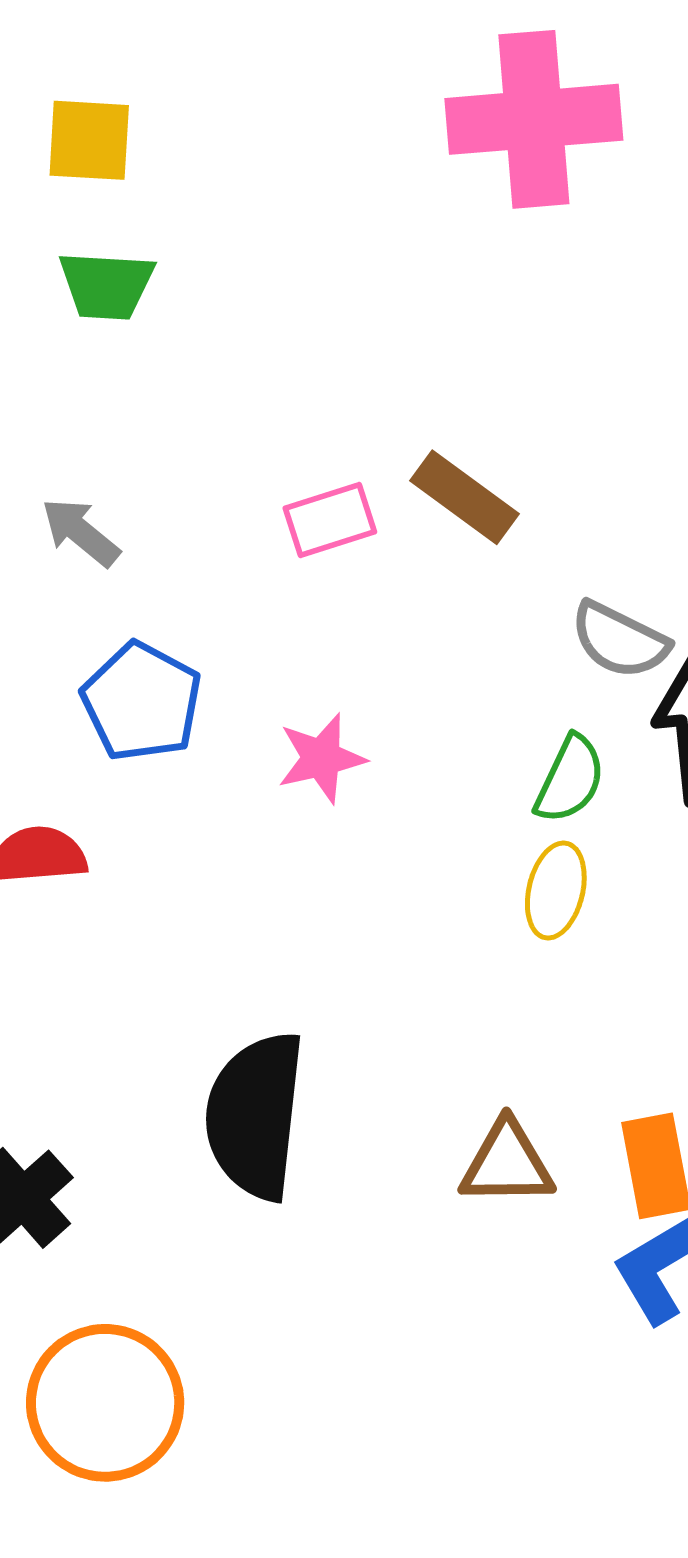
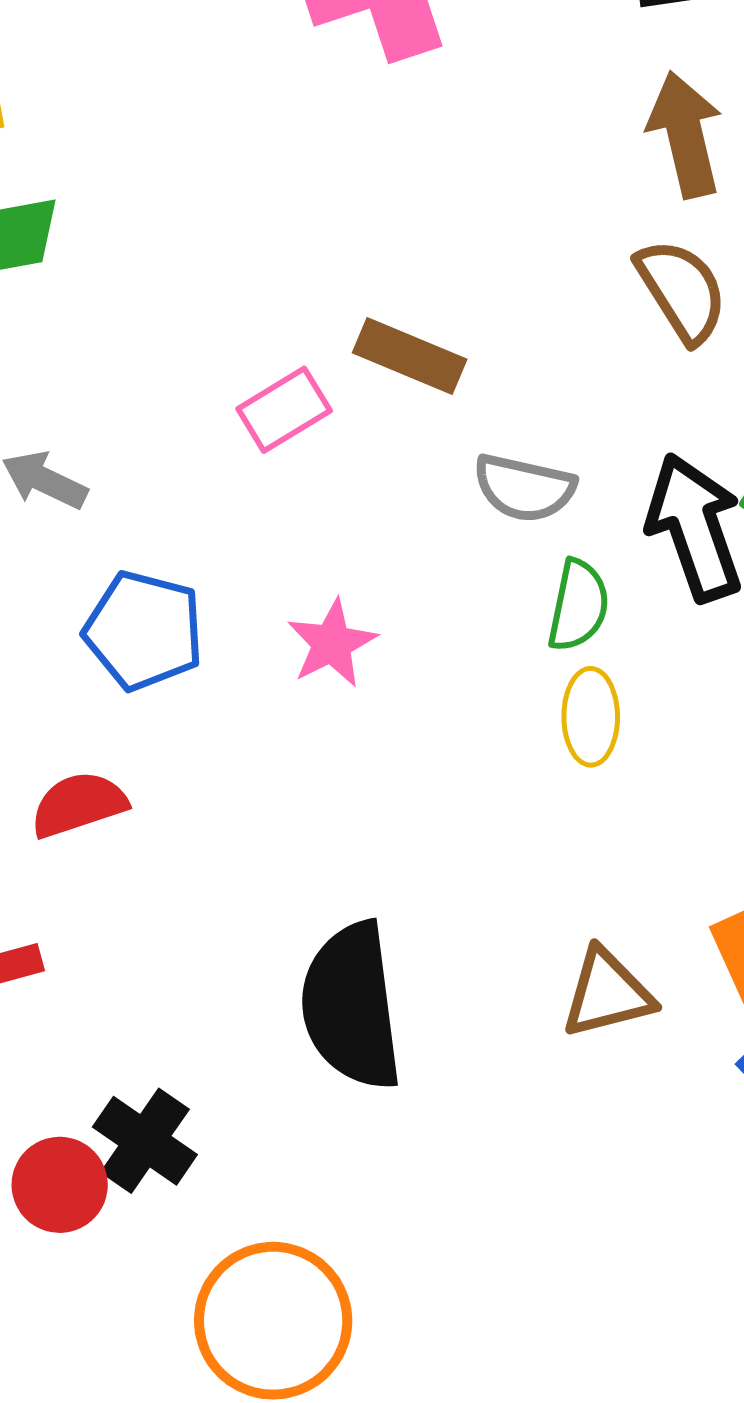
gray semicircle: (620, 640) -> (524, 488), moved

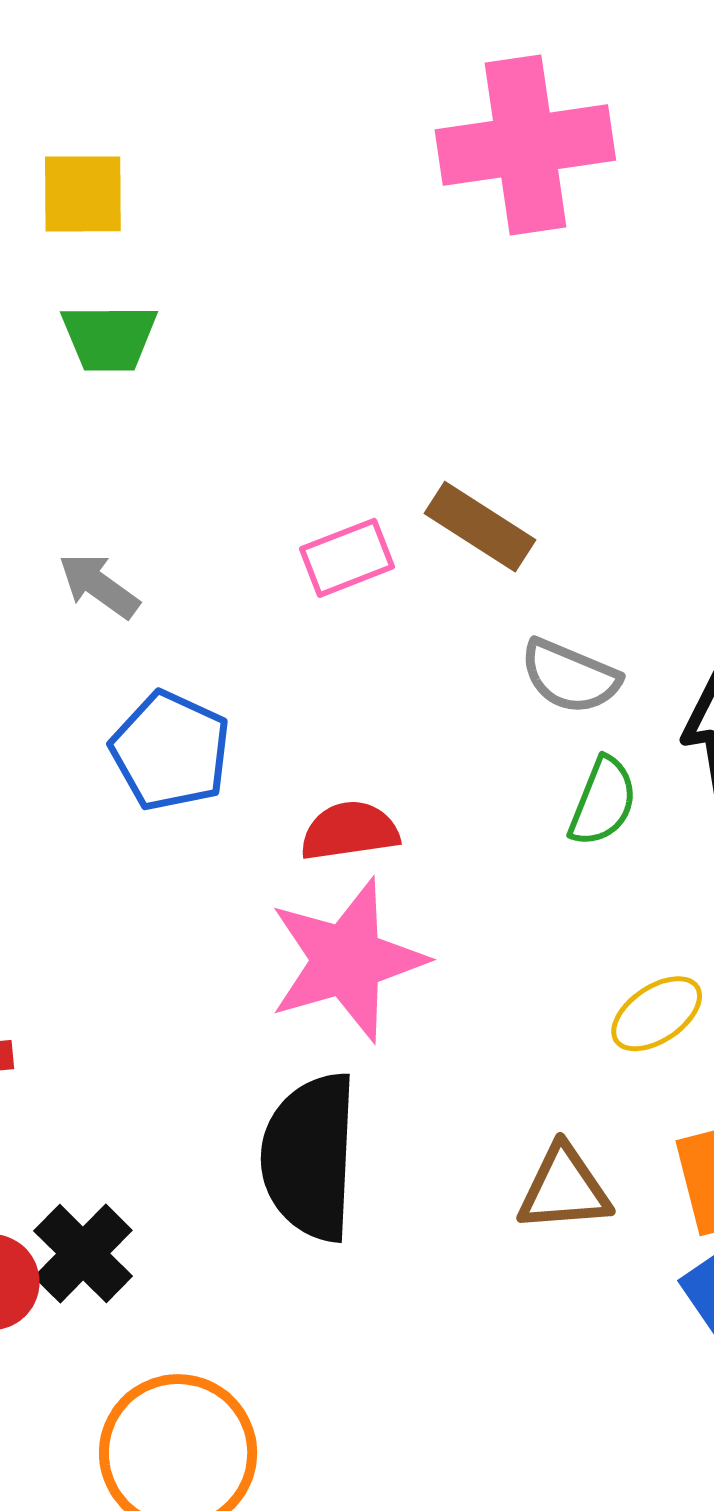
pink star: (332, 643) -> (347, 960), moved, size x1.8
yellow ellipse: (591, 717) -> (657, 1014), moved, turned 46
red semicircle: (79, 804) -> (350, 831), moved

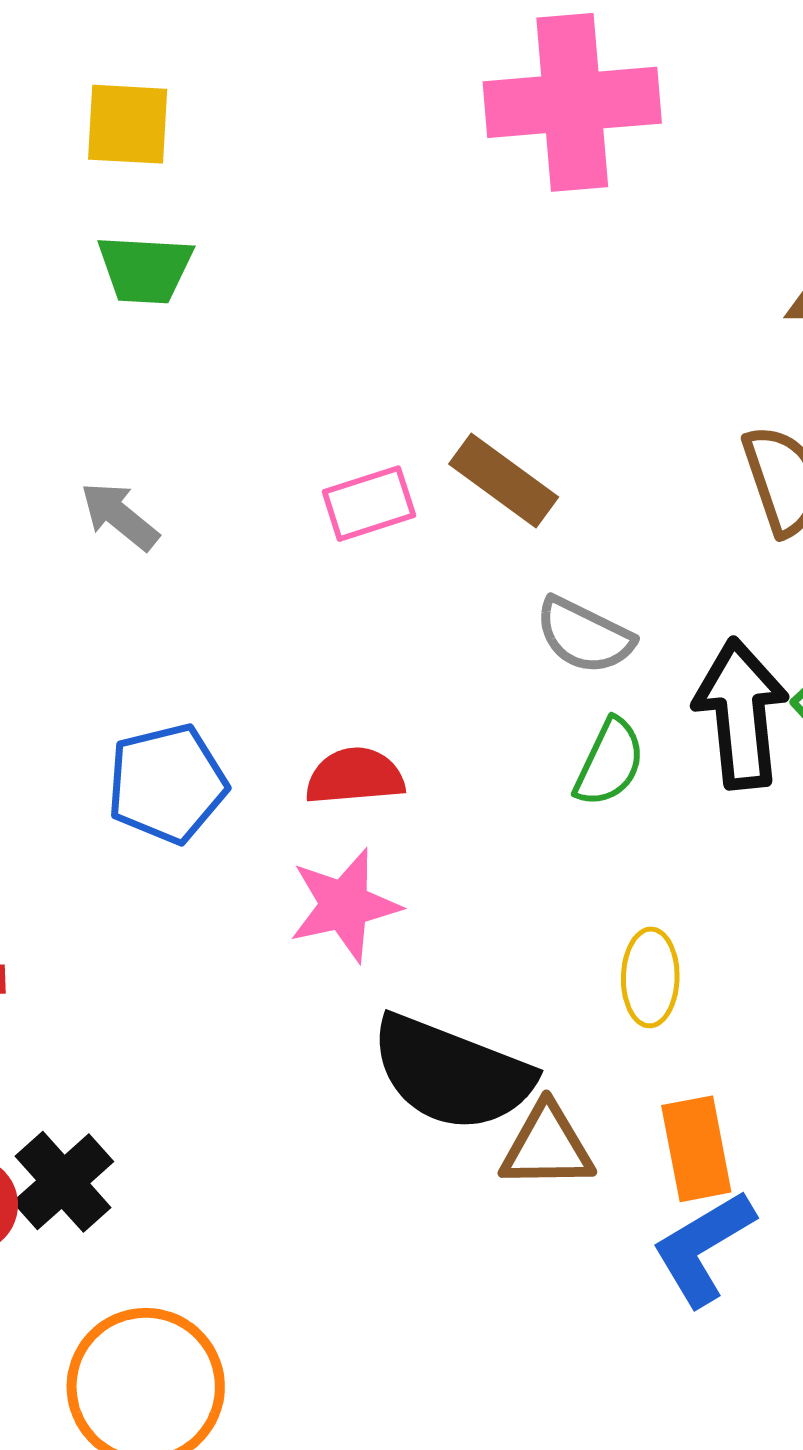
blue pentagon: (171, 751) -> (167, 784), moved, turned 30
pink star: (347, 960) -> (344, 905), size x0.7
yellow ellipse: (657, 1014) -> (650, 977), turned -58
black semicircle: (310, 1157) -> (452, 1073), moved, turned -75

